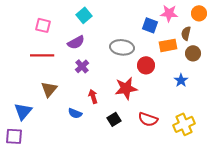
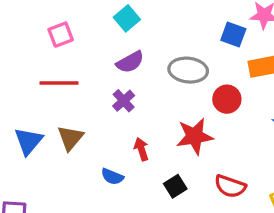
pink square: (43, 25) -> (61, 35), turned -35
purple semicircle: (76, 42) -> (130, 62), moved
blue triangle: (23, 111) -> (28, 141), moved

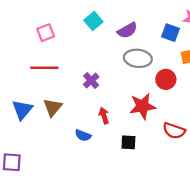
purple semicircle: (130, 62) -> (127, 30), moved
black square: (175, 186) -> (128, 142), turned 35
red semicircle: (230, 186) -> (174, 131), moved

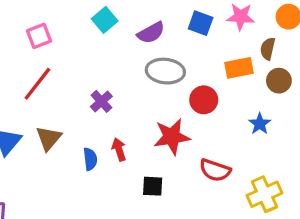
blue square: (171, 33) -> (201, 23), moved
red line: (44, 68) -> (37, 84), turned -52
blue semicircle: (83, 135) -> (90, 159), moved, turned -119

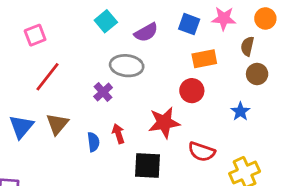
pink square: (39, 36) -> (35, 35), moved
orange rectangle: (239, 68) -> (204, 59), moved
gray ellipse: (165, 71) -> (127, 66), moved
black square: (153, 186) -> (147, 166), size x1.5

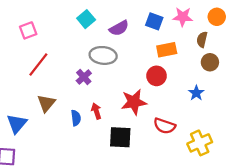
blue triangle: (21, 127) -> (17, 124), moved

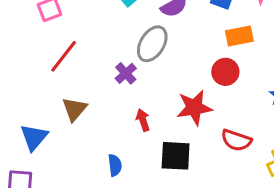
gray ellipse: (103, 55) -> (152, 44), turned -65
blue semicircle: (76, 118) -> (115, 165), moved

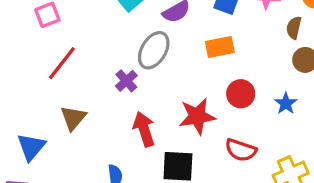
orange rectangle: (239, 36) -> (220, 47), moved
red circle: (225, 72) -> (241, 94), moved
red arrow: (143, 120) -> (144, 129), size x1.5

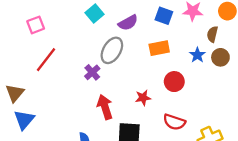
blue star: (286, 103) -> (197, 55), moved
red star: (197, 116) -> (143, 98), size x0.6
brown triangle: (73, 118) -> (15, 93), moved

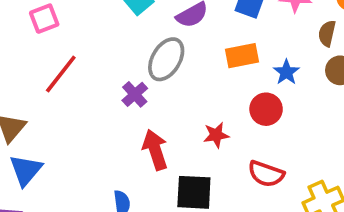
blue star: (197, 55) -> (286, 72), moved

